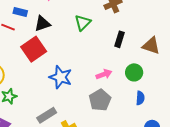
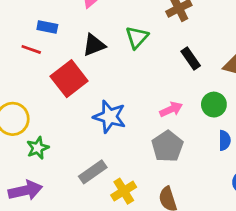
black triangle: (42, 24) -> (94, 45), moved
black rectangle: (119, 39) -> (191, 58), turned -49

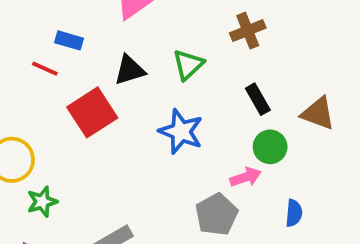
green circle: (214, 105) -> (270, 147), moved
pink arrow: (171, 109) -> (246, 177), moved
blue star: (110, 117) -> (181, 132), moved

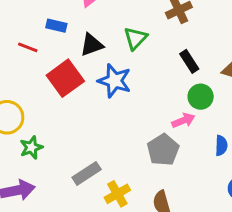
blue rectangle: (69, 40) -> (56, 26), moved
blue star: (181, 132) -> (114, 81), moved

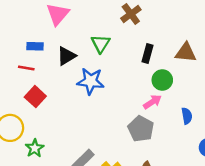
red line: (28, 47) -> (26, 68), moved
black rectangle: (189, 61) -> (148, 53), turned 60
red square: (65, 78) -> (35, 97), moved, size x0.7

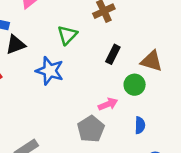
black triangle: (66, 56) -> (16, 45), moved
green circle: (162, 80) -> (135, 85), moved

